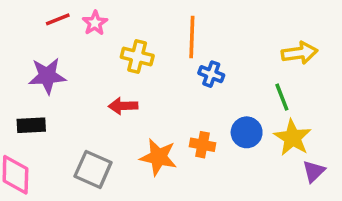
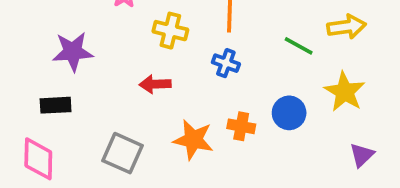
blue cross: (211, 74) -> (226, 63), moved
green line: (282, 97) -> (299, 46), moved, turned -40
yellow star: (292, 138) -> (345, 92), moved

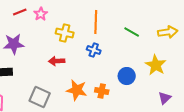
yellow arrow: (347, 27) -> (168, 32), moved
green line: (299, 46) -> (132, 32), moved
orange cross: (241, 126) -> (102, 91), moved

